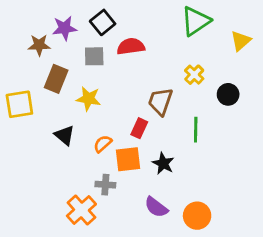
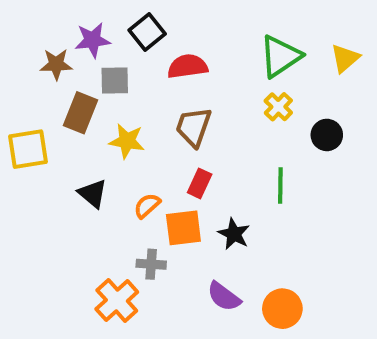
green triangle: (196, 21) -> (280, 56), moved
gray square: (94, 56) -> (115, 80), moved
brown trapezoid: (160, 101) -> (194, 127), moved

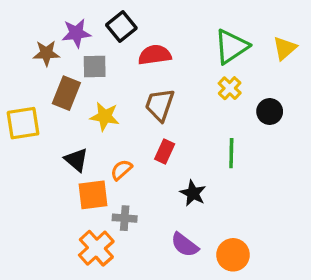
orange square: (183, 228) -> (93, 195), moved

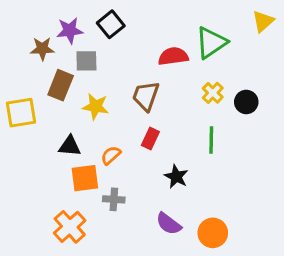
yellow triangle: (285, 48) -> (263, 21), moved
red semicircle: (155, 55) -> (173, 56), moved
yellow cross: (230, 88) -> (213, 93), moved
black triangle: (76, 160) -> (70, 146), turned -35
orange cross: (96, 248) -> (70, 227), moved

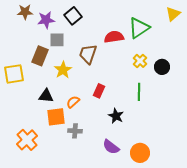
brown star: (42, 49) -> (25, 12), moved
brown trapezoid: (146, 96) -> (88, 54), moved
yellow star: (96, 107) -> (63, 70), turned 30
orange cross: (70, 227) -> (27, 140), moved

